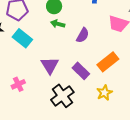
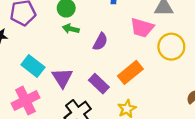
cyan rectangle: (22, 38) -> (33, 66), moved
pink cross: (18, 84) -> (26, 101), size x1.6

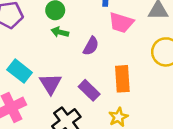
pink trapezoid: (142, 28) -> (121, 23), moved
orange rectangle: (130, 72) -> (122, 79), turned -55

